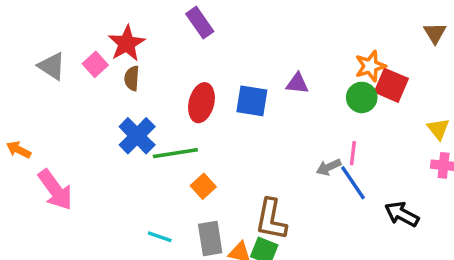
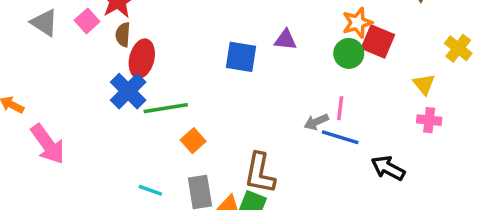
red ellipse: (201, 103) -> (142, 59), moved
blue line: (353, 183) -> (340, 137), turned -39

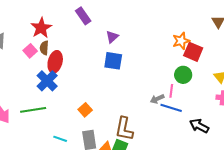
pink square: (87, 21) -> (30, 51), moved
purple triangle: (285, 40) -> (112, 37), moved, turned -48
green circle: (349, 53) -> (183, 75), moved
green line: (166, 108) -> (33, 110), moved

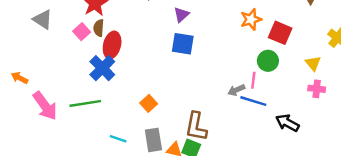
orange star: (181, 41) -> (251, 19), moved

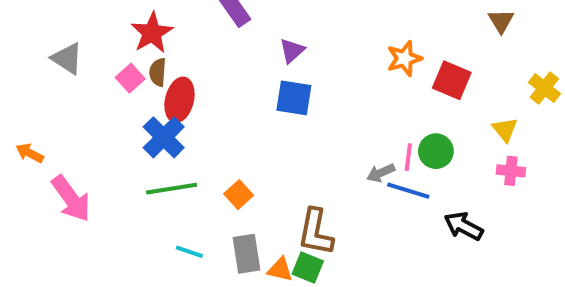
green circle: (268, 61) -> (436, 151), moved
green line: (85, 103) -> (172, 189), moved

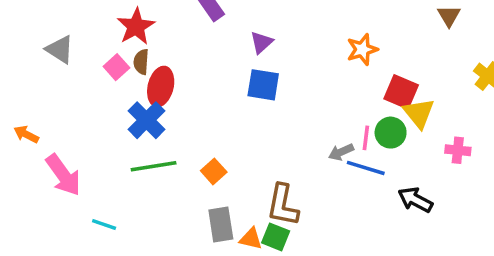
red square: (452, 80) -> (401, 92), moved
yellow triangle: (505, 129) -> (419, 113), moved, size x1.4
cyan line: (189, 252) -> (104, 225), moved

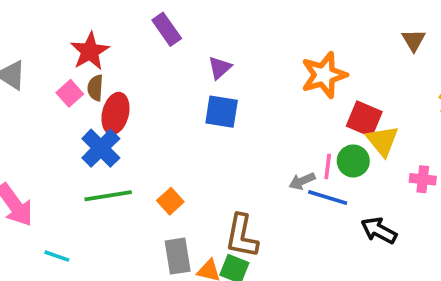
orange star: (362, 49) -> (324, 75), size x1.4

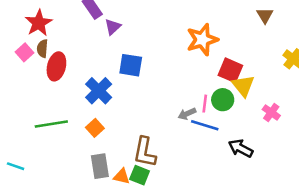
purple triangle: (220, 68) -> (113, 27), moved
blue cross: (101, 148) -> (99, 91), moved
pink cross: (423, 179) -> (271, 112), turned 30

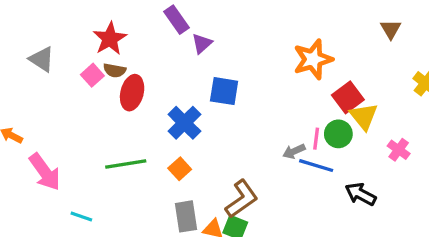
brown semicircle: (42, 49) -> (115, 70), turned -84
red square: (230, 70) -> (348, 97), turned 30
brown L-shape: (145, 152) -> (242, 199), turned -136

